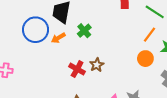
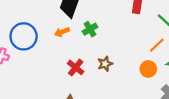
blue circle: (36, 30) -> (24, 36), moved
brown star: (97, 65) -> (105, 64), moved

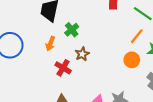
orange arrow: (62, 32) -> (50, 44), moved, turned -40
brown star: (105, 64) -> (82, 54), moved

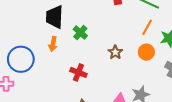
orange arrow: (50, 44) -> (53, 44), moved
brown star: (82, 54) -> (115, 52), moved

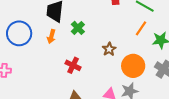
orange circle: (146, 52) -> (133, 66), moved, size x1.5
blue circle: (21, 59) -> (19, 33), moved

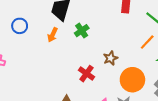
blue circle: (19, 33) -> (20, 26), size x0.6
red cross: (73, 65) -> (86, 74), moved

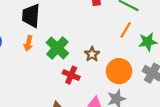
green cross: (82, 31) -> (57, 48), moved, size x1.5

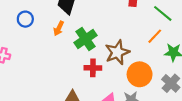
brown star: (92, 54) -> (117, 52), size x1.6
red cross: (71, 75) -> (93, 68), turned -35

